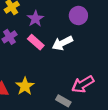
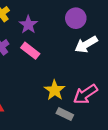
white arrow: (62, 43) -> (86, 44), moved
yellow star: (25, 86) -> (55, 90), moved

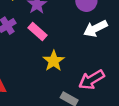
yellow star: (55, 90) -> (54, 61), moved

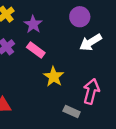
pink arrow: (91, 80) -> (91, 91), turned 140

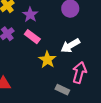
white arrow: (91, 42) -> (70, 46), moved

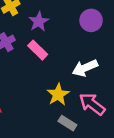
yellow star: (47, 60) -> (58, 94), moved
pink arrow: (79, 73) -> (92, 104), turned -75

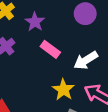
pink rectangle: (38, 50) -> (50, 49), moved

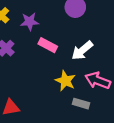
purple star: (35, 22) -> (30, 22), turned -30

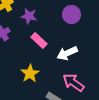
yellow star: (65, 81) -> (30, 73), moved

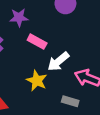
white arrow: (67, 53) -> (58, 62), moved

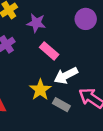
gray rectangle: (70, 101) -> (61, 105), moved

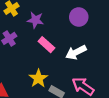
white arrow: (66, 75) -> (76, 52), moved

